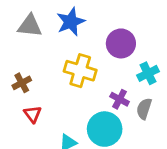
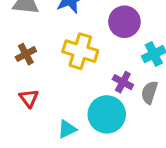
brown cross: (22, 83) -> (26, 54), moved

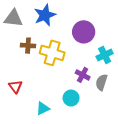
brown cross: (26, 54) -> (28, 46), moved, turned 32
cyan circle: (107, 114) -> (71, 98), size x0.6

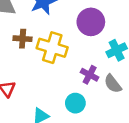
gray semicircle: (101, 82) -> (113, 84), turned -56

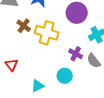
brown cross: (23, 39) -> (24, 26), turned 32

